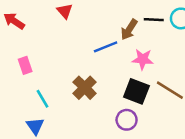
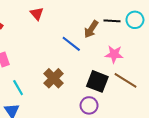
blue line: (106, 47) -> (71, 44), turned 60
pink star: (143, 59) -> (114, 54), moved

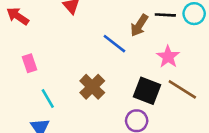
pink star: (114, 54) -> (168, 57), turned 30

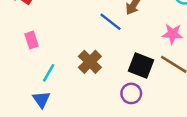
pink star: (168, 57) -> (173, 34), moved, turned -30
cyan line: (48, 99) -> (49, 73), turned 60

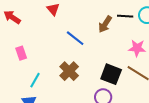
blue line: (111, 22) -> (75, 38), moved

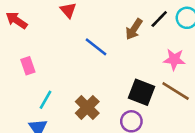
black line: (125, 16) -> (159, 19), turned -49
brown cross: (69, 71) -> (87, 107), moved

